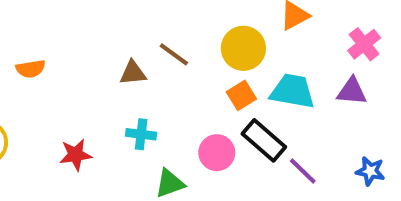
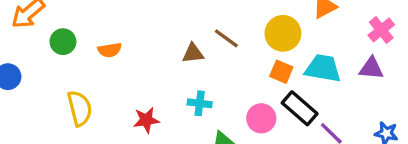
orange square: (241, 95) -> (281, 72), turned -35

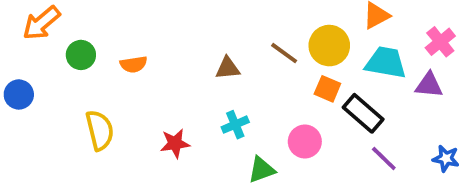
brown line: (226, 38) -> (284, 53), moved
cyan trapezoid: (323, 68) -> (386, 62), moved
cyan cross: (200, 103) -> (235, 125), turned -30
black rectangle: (300, 108) -> (363, 113), moved

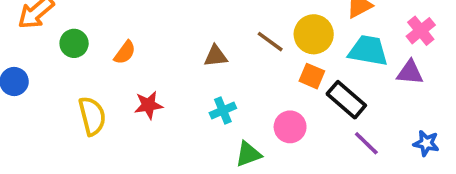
orange semicircle: (134, 64) -> (125, 52), turned -45
red star: (175, 143) -> (148, 105), moved

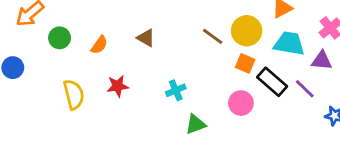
brown triangle: (216, 56) -> (146, 38), moved, turned 36
pink circle: (290, 127) -> (241, 103), moved
purple line: (366, 143) -> (305, 89), moved

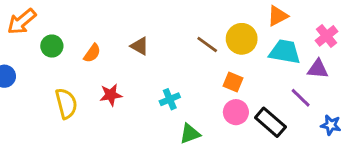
orange square: (245, 63) -> (233, 82), moved
black rectangle: (272, 82) -> (270, 122), moved

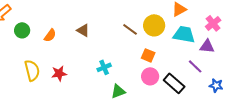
red star: (111, 95) -> (59, 73), moved

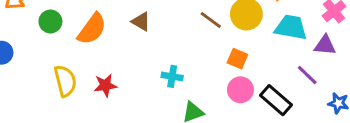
orange semicircle: (50, 35) -> (92, 29), size x1.6
cyan cross: (104, 67) -> (172, 76), turned 32

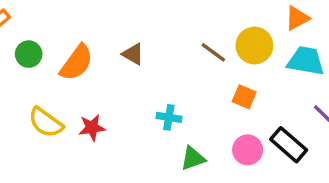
yellow semicircle: (65, 81) -> (46, 122), turned 140
pink circle: (240, 90) -> (248, 150), moved

